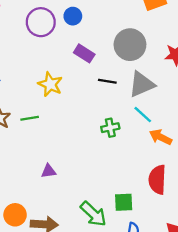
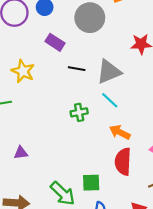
gray circle: (130, 45) -> (90, 18), moved
orange arrow: (161, 137) -> (120, 132), moved

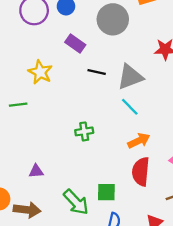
green cross: (79, 112) -> (84, 131), moved
orange arrow: (120, 132) -> (139, 141), turned 125
purple triangle: (21, 153) -> (36, 171), moved

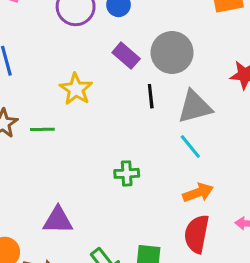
gray circle: (113, 19) -> (172, 52), moved
black line: (97, 72) -> (151, 96), turned 66
purple triangle: (36, 171) -> (58, 220), size x1.5

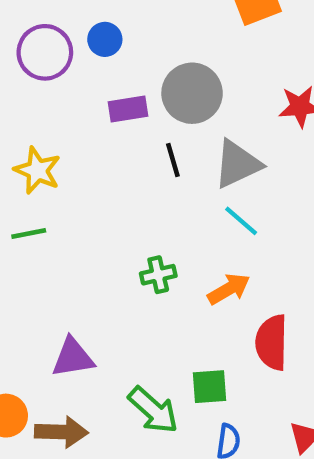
purple rectangle: (126, 56) -> (128, 109), turned -40
yellow star: (76, 89) -> (37, 170), moved
orange arrow: (198, 193) -> (229, 289), moved

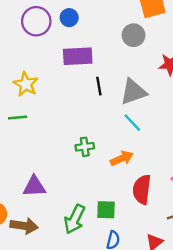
gray circle: (192, 93) -> (134, 35), moved, size x0.7
purple rectangle: (128, 109) -> (78, 56), size x1.4
green arrow: (153, 410) -> (75, 219), turned 68

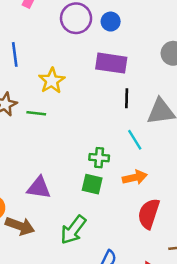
cyan line: (132, 123) -> (135, 140), moved
green square: (106, 210) -> (92, 184), moved

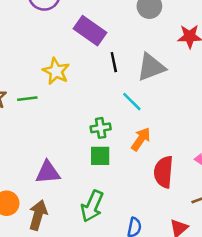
purple rectangle: (111, 63) -> (90, 31), turned 40
yellow star: (52, 81) -> (56, 71), moved
orange arrow: (135, 177) -> (141, 139), turned -30
brown arrow: (20, 226) -> (38, 215), turned -80

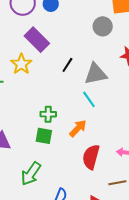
purple rectangle: (90, 31) -> (37, 40), moved
black line: (114, 62) -> (67, 65), turned 35
cyan line: (132, 102) -> (89, 99), moved

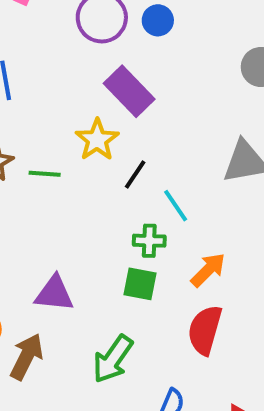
black line: (67, 65) -> (135, 175), moved
cyan line: (89, 99) -> (176, 206), moved
red semicircle: (91, 157) -> (205, 330), moved

